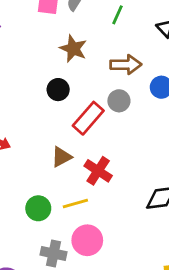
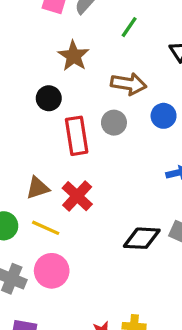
red rectangle: (88, 118) -> (77, 136), turned -60
brown triangle: (62, 157) -> (38, 188), moved
yellow line: (75, 204) -> (46, 228), turned 30

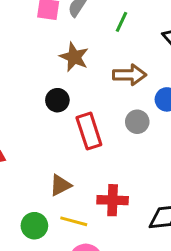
gray circle: (114, 123) -> (137, 122), moved
red cross: (77, 196) -> (113, 200), moved, turned -32

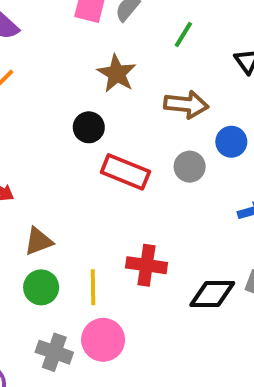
red rectangle: (89, 131) -> (125, 172), turned -56
brown triangle: (60, 185) -> (39, 241), moved
yellow line: (74, 221) -> (93, 287), turned 68

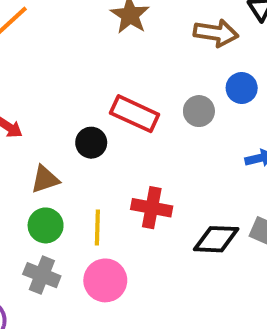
brown arrow: (186, 105) -> (216, 33), moved
black circle: (89, 127) -> (91, 143), moved
gray cross: (54, 352) -> (42, 275), moved

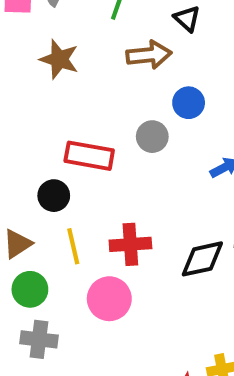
yellow line: (97, 227) -> (73, 246), moved
pink circle: (105, 280) -> (109, 299), moved

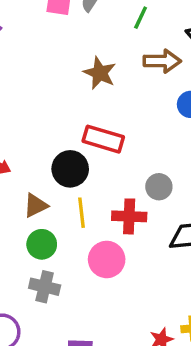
brown star: (59, 59) -> (100, 73), moved
gray circle: (152, 137) -> (159, 187), moved
black circle: (54, 196) -> (70, 169), size x1.4

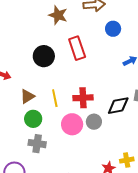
red rectangle: (103, 139) -> (77, 48), moved, turned 60
black circle: (70, 169) -> (44, 56), moved
gray circle: (159, 187) -> (94, 122), moved

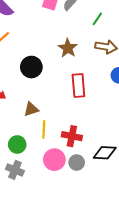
black circle: (44, 56) -> (31, 67), moved
brown triangle: (27, 96) -> (31, 109), moved

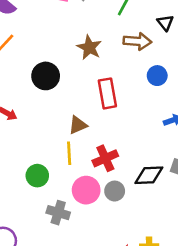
brown triangle: (31, 109) -> (78, 125), moved
red cross: (72, 136) -> (105, 158), turned -30
gray cross: (15, 170) -> (58, 213), moved

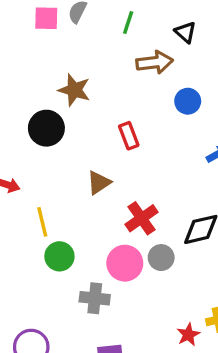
brown star: (89, 48) -> (74, 90), moved
red rectangle: (107, 93) -> (129, 136), size x0.7
yellow line: (69, 153) -> (42, 222), moved

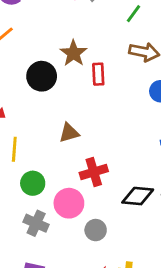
red rectangle: (129, 136) -> (98, 74), moved
green circle: (59, 256) -> (33, 183), moved
gray circle: (161, 258) -> (96, 230), moved

